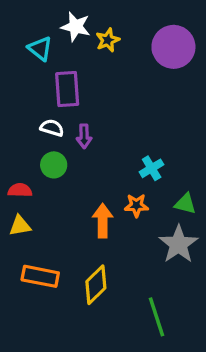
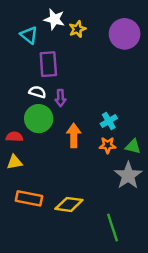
green circle: (54, 165) -> (39, 119), size x1.5
orange star: (136, 205) -> (108, 145), moved
orange arrow: (103, 221) -> (74, 136), moved
yellow diamond: (96, 285) -> (69, 204), turned 52

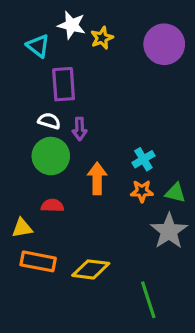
red semicircle: (14, 137) -> (52, 206), moved
yellow triangle: (14, 162) -> (22, 228), moved

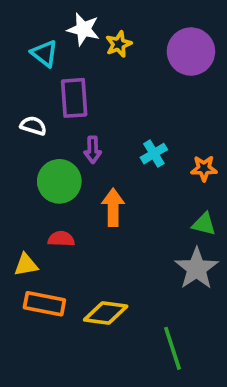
white semicircle: (49, 121) -> (33, 126), moved
cyan cross: (143, 159) -> (154, 154), moved
orange star: (142, 191) -> (204, 168), moved

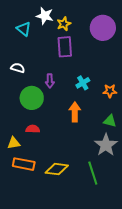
purple rectangle: (74, 98) -> (65, 47), moved
orange arrow: (113, 207) -> (75, 112), moved
green line: (172, 348) -> (93, 173), moved

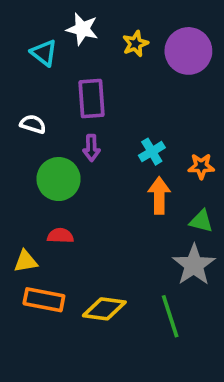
yellow star: (64, 24) -> (135, 44), moved
purple rectangle: (65, 47) -> (91, 99), moved
orange arrow: (75, 112) -> (159, 195), moved

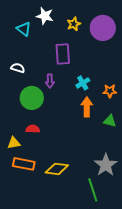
purple rectangle: (91, 99) -> (63, 54), moved
gray star: (194, 265) -> (106, 165), moved
green line: (170, 316) -> (93, 190), moved

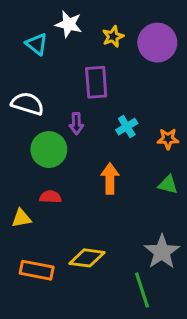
white semicircle: (18, 68) -> (27, 104), size x1.5
orange arrow: (87, 107) -> (110, 179), moved
orange rectangle: (24, 164) -> (37, 270), moved

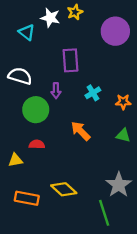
yellow star: (113, 36) -> (75, 12), moved
orange arrow: (110, 179) -> (81, 131), turned -45
yellow diamond: (87, 258) -> (64, 189), turned 35

